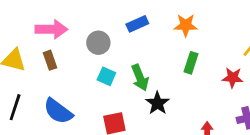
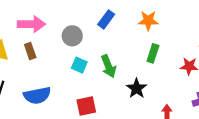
blue rectangle: (137, 24) -> (106, 19), turned -30
black star: (157, 103) -> (137, 88), moved
blue semicircle: (58, 111) -> (37, 95), turned -48

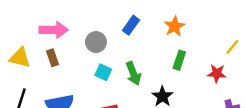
orange star: (148, 21) -> (175, 26), turned -30

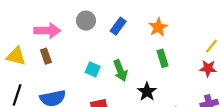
gray circle: (96, 42) -> (86, 21), moved
green rectangle: (179, 60) -> (163, 58), turned -35
red star: (217, 73) -> (208, 68), moved

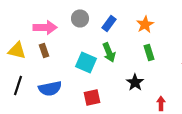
cyan square: (93, 69) -> (86, 62), size x1.5
green arrow: (120, 71) -> (109, 52), moved

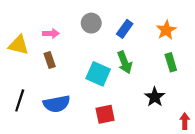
pink arrow: (45, 27) -> (51, 33), size x0.6
yellow triangle: (17, 50) -> (19, 45), moved

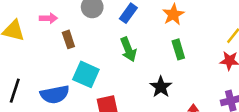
brown rectangle: (50, 60) -> (68, 39), moved
cyan square: (98, 74) -> (86, 74), moved

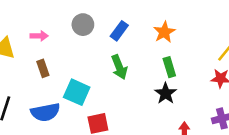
brown rectangle: (68, 39) -> (43, 68), moved
black star: (161, 87) -> (166, 93), moved

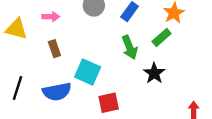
green rectangle: (169, 67) -> (162, 37), moved, turned 66
black star: (166, 93) -> (154, 73), moved

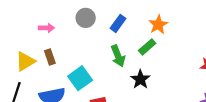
yellow triangle: (16, 29) -> (25, 61), moved, turned -45
cyan square: (88, 72) -> (80, 78), turned 30

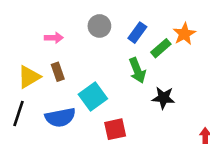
green rectangle: (147, 47) -> (161, 48), moved
black star: (140, 79) -> (163, 98), turned -30

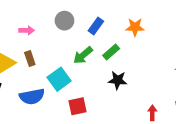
orange star: (184, 34) -> (135, 27), turned 30
green rectangle: (161, 48) -> (111, 52), moved
green arrow: (137, 70) -> (83, 55), moved, turned 72

